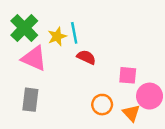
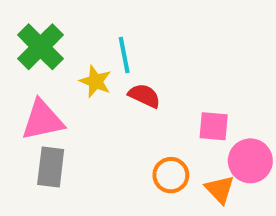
yellow star: (57, 36) -> (95, 81), moved, turned -30
pink triangle: (34, 58) -> (43, 120), moved, turned -36

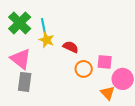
cyan line: (124, 55) -> (44, 27), moved
pink triangle: (43, 120) -> (21, 59), turned 50
orange circle: (171, 175) -> (84, 69), moved

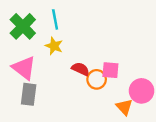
cyan line: (44, 27) -> (55, 19), moved
red semicircle: (71, 47) -> (80, 69), moved
pink square: (105, 62) -> (110, 70), moved

